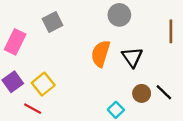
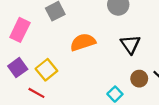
orange semicircle: (101, 54) -> (83, 42), moved, turned 55

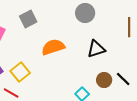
black triangle: (130, 44) -> (96, 49), turned 48

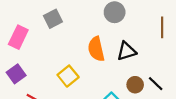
orange semicircle: (53, 47) -> (96, 49), moved, turned -85
yellow square: (20, 72) -> (68, 76), moved

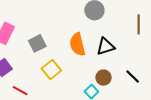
gray square: (53, 19) -> (37, 43), moved
brown circle: (135, 85) -> (103, 78), moved

